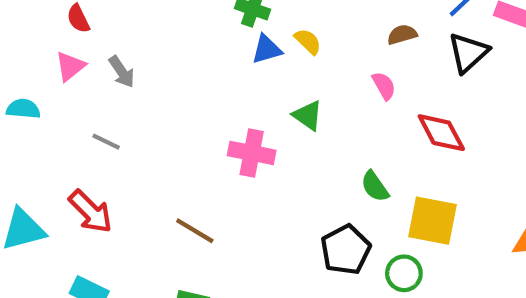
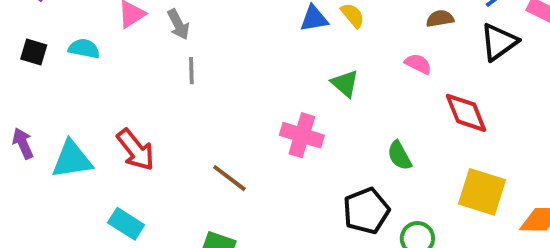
pink semicircle: (384, 86) -> (418, 64), turned -40
gray line: (106, 142) -> (191, 71), moved, turned 56
pink cross: (252, 153) -> (302, 135), moved
yellow square: (432, 221) -> (482, 192), moved

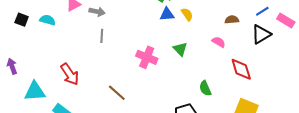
gray arrow: (178, 24) -> (97, 12), turned -56
pink cross: (302, 135) -> (147, 57), moved
cyan triangle: (72, 159) -> (35, 91), moved

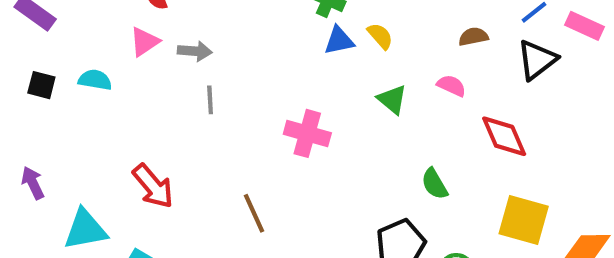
green triangle: (180, 49) -> (392, 99), moved
brown line: (117, 93) -> (254, 213), turned 30

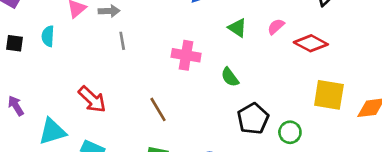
cyan semicircle: (95, 80) -> (48, 36), turned -90
pink semicircle: (451, 86) -> (276, 27), moved, turned -60
red diamond: (504, 136) -> (311, 43), turned -32
green semicircle: (435, 184) -> (230, 77), moved

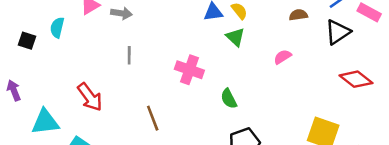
green triangle: (237, 28) -> (235, 37), moved
gray line: (122, 41) -> (129, 55), moved
black square: (14, 43) -> (27, 41), moved
red diamond: (311, 43) -> (356, 79), moved

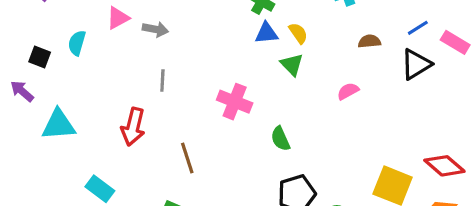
red diamond: (356, 79) -> (444, 166), moved
purple arrow: (14, 90) -> (22, 91), moved, turned -30
red arrow: (90, 97) -> (133, 127), moved, turned 48
cyan triangle: (45, 122) -> (59, 125), moved

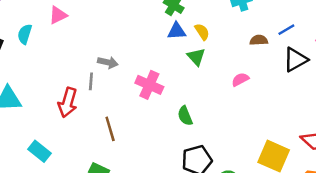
blue line: (418, 28) -> (286, 30), moved
gray arrow: (155, 29) -> (108, 62), moved
gray line: (162, 81) -> (91, 81), moved

